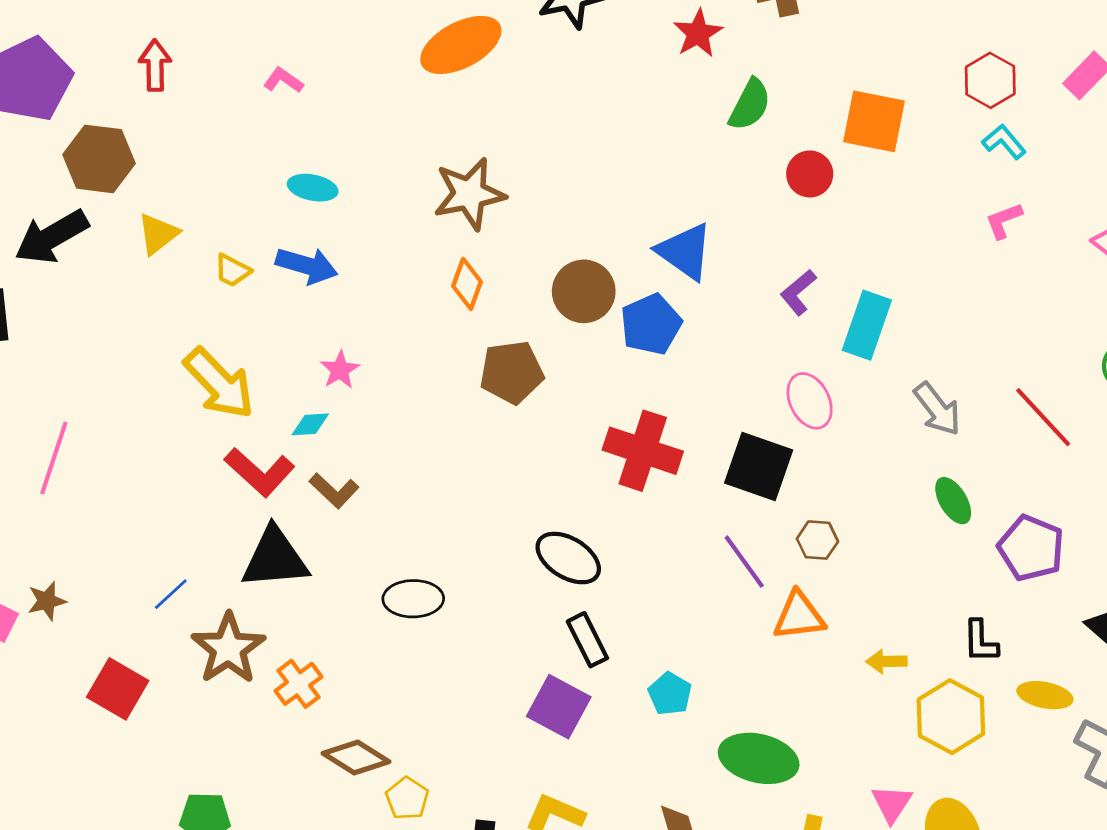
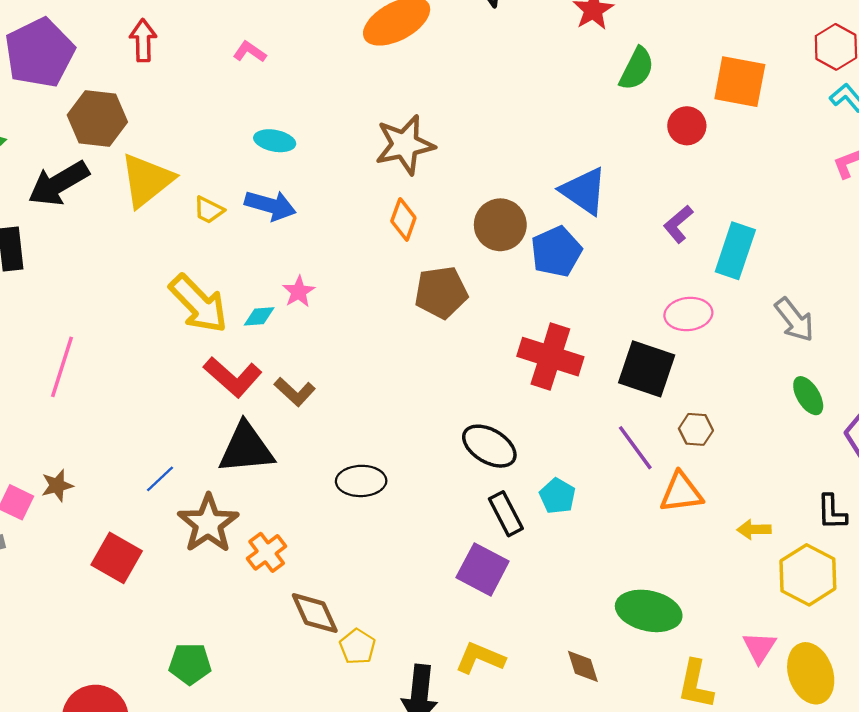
yellow triangle: (158, 234) -> (147, 180), size x1.6
pink ellipse: (810, 401) -> (688, 314), turned -69
cyan diamond: (310, 424) -> (259, 316), moved
cyan pentagon: (670, 694) -> (557, 496), moved
brown diamond: (356, 757) -> (315, 613), turned 34

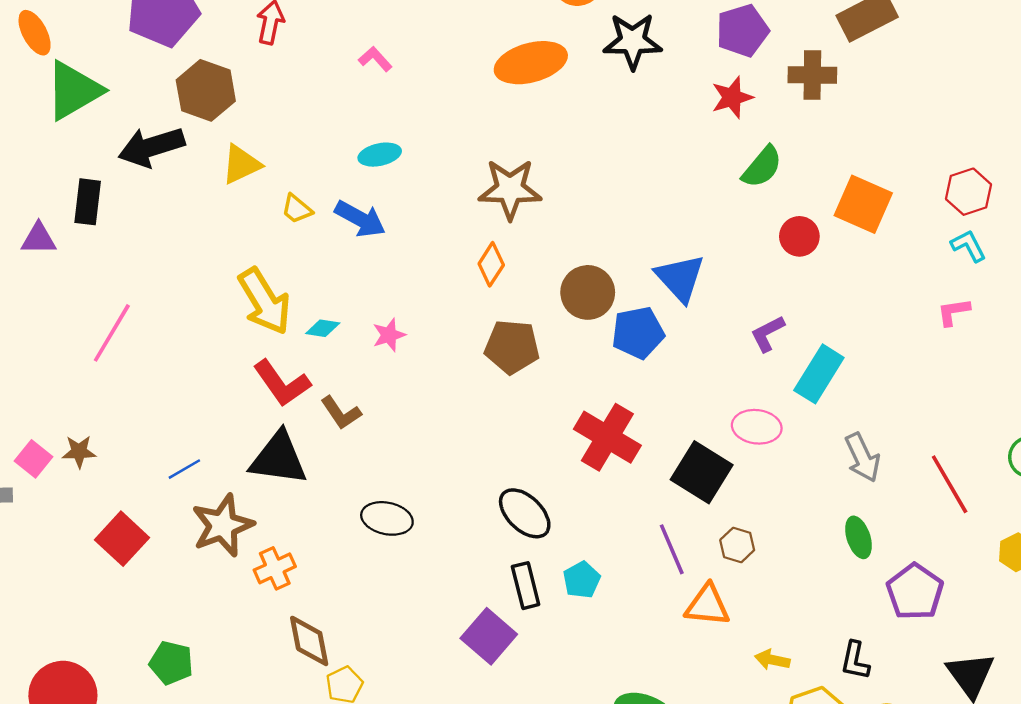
cyan ellipse: (275, 141) -> (380, 155), turned -36
yellow triangle: (147, 180) -> (241, 164), size x0.7
pink star: (299, 292) -> (389, 335), moved

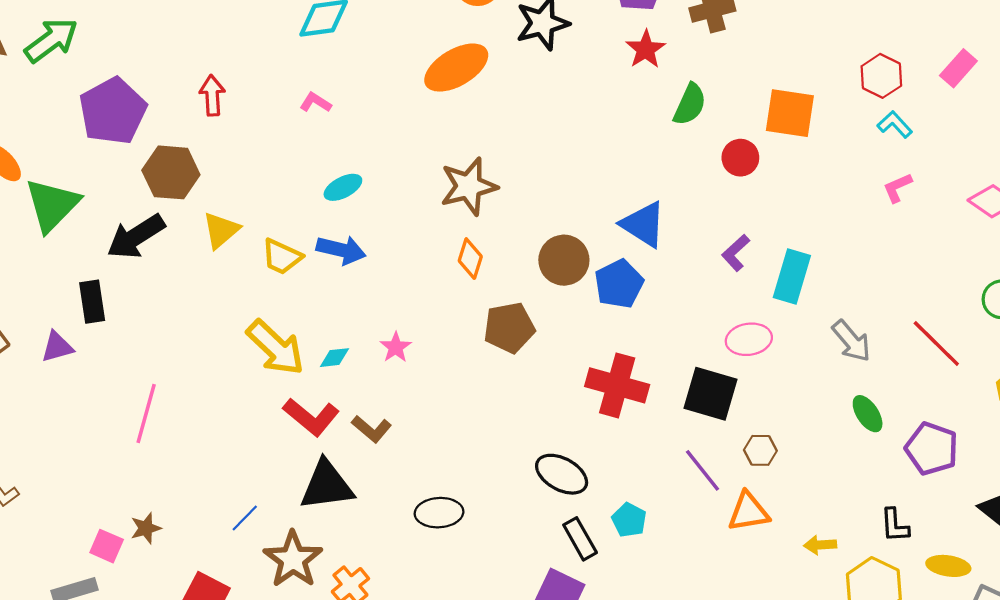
yellow trapezoid: (297, 209) -> (282, 257), size x1.4

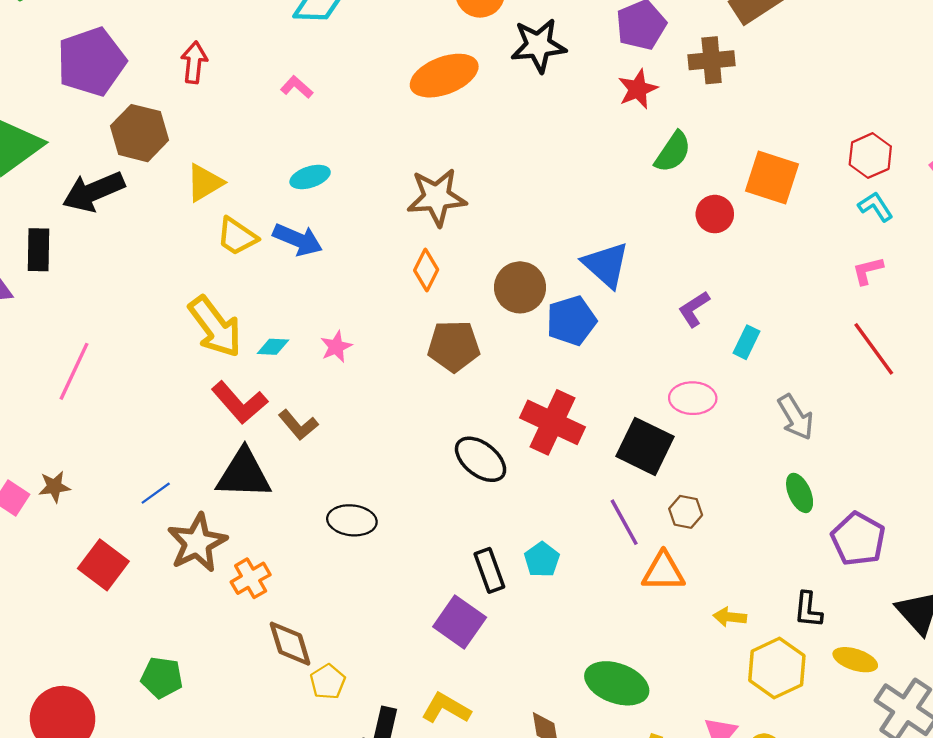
yellow triangle: (221, 230) -> (205, 183), moved
cyan rectangle: (792, 276) -> (746, 342), size x0.6
red line: (936, 344) -> (874, 349), moved
black ellipse: (562, 474) -> (481, 459), moved

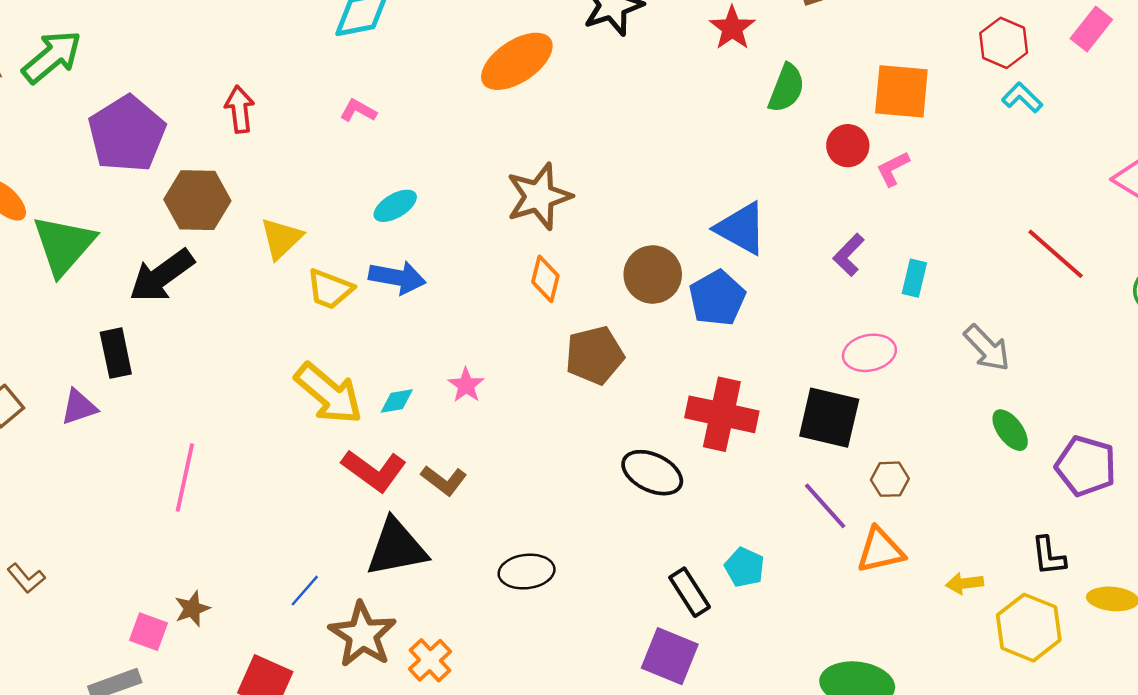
pink L-shape: (868, 271) -> (893, 169), moved

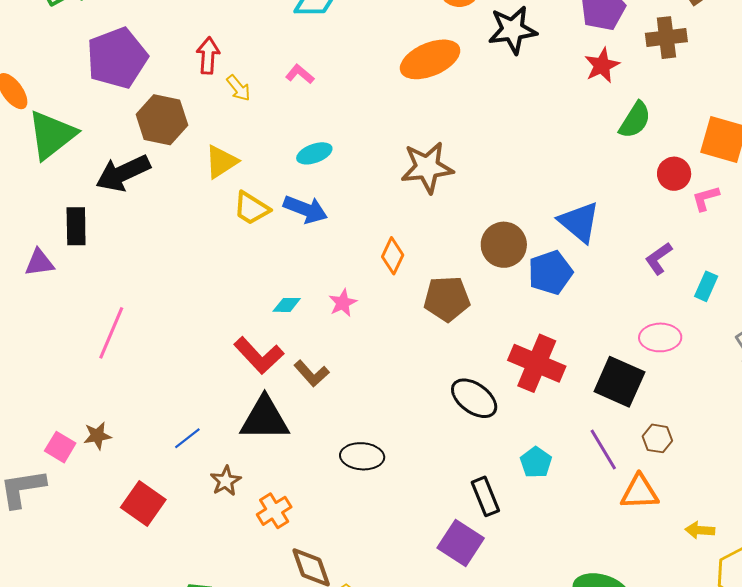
orange diamond: (545, 279) -> (393, 256), moved
yellow arrow: (329, 394) -> (238, 88), moved, size x0.5
cyan pentagon: (744, 567) -> (536, 462), moved
brown star: (363, 635) -> (226, 481), size x0.6

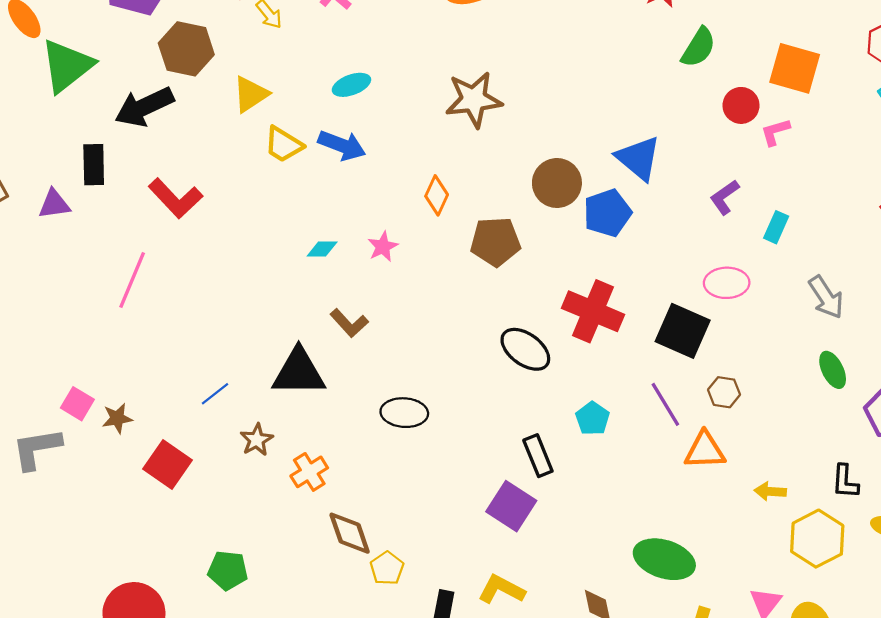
red L-shape: (259, 355) -> (176, 198), moved
brown star: (97, 436) -> (117, 418), moved

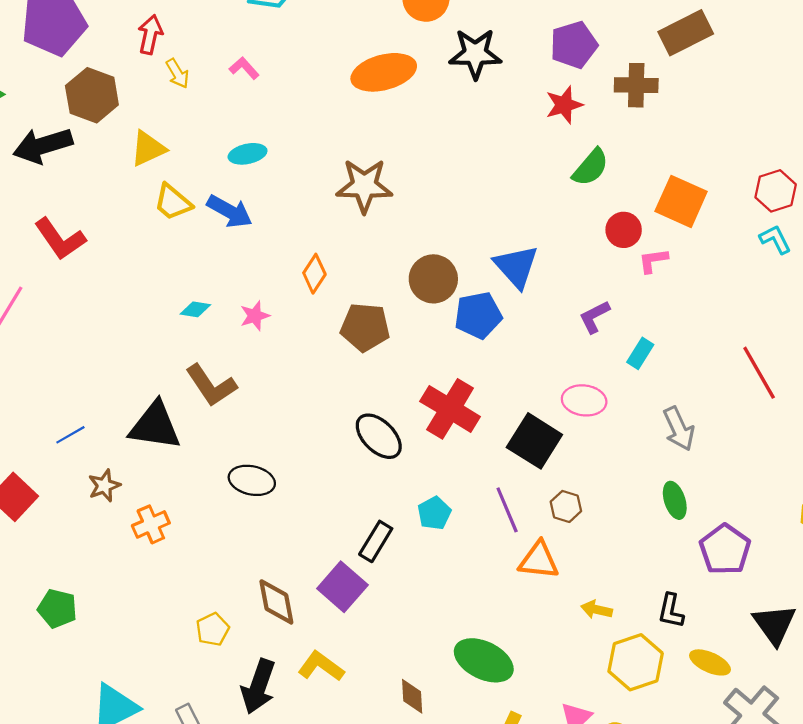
brown L-shape: (349, 323) -> (211, 385), size x1.4
black rectangle: (538, 456) -> (376, 541), turned 45
brown diamond: (350, 533) -> (276, 602), moved

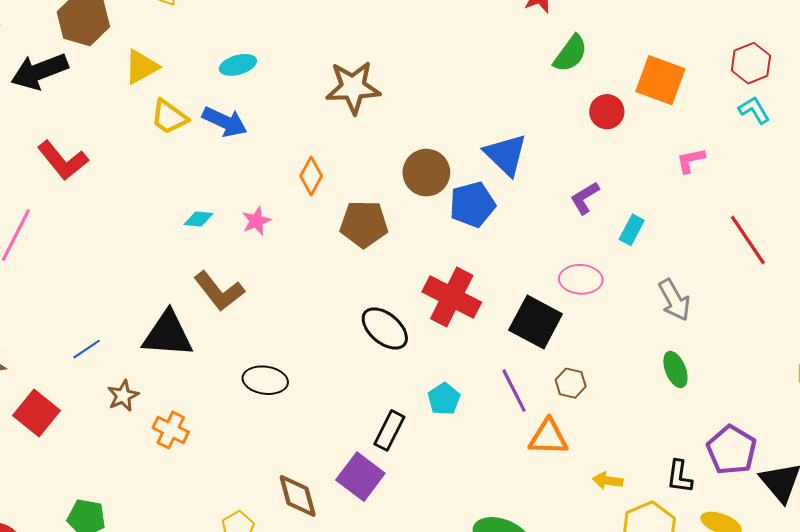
pink L-shape: (653, 261) -> (691, 160), moved
orange cross: (151, 524) -> (171, 430), turned -36
purple pentagon: (725, 549) -> (732, 450), moved

